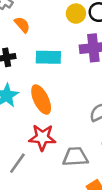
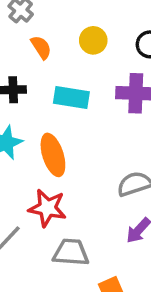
yellow circle: (76, 14) -> (93, 40), moved
gray trapezoid: (75, 157) -> (71, 252), moved

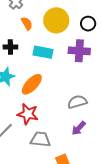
yellow circle: (93, 40) -> (56, 20), size x1.6
orange ellipse: (53, 155) -> (32, 84), turned 60

